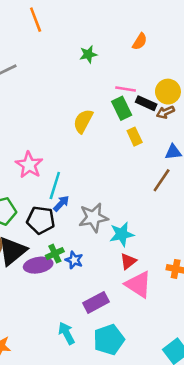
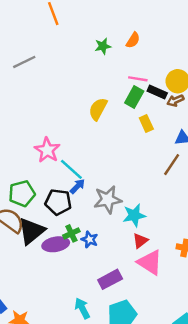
orange semicircle: (140, 41) -> (133, 40), moved
green rectangle: (122, 108) -> (134, 97), turned 55
cyan line: (55, 185) -> (71, 169), turned -65

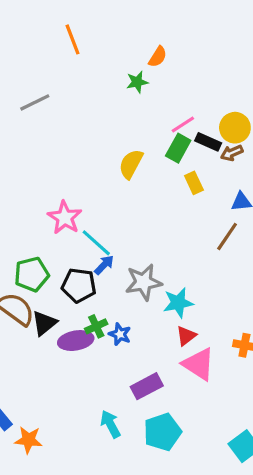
orange semicircle: (133, 40) -> (158, 57), moved
pink line: (138, 79) -> (183, 125), turned -42
black triangle: (32, 231) -> (44, 323), size x0.7

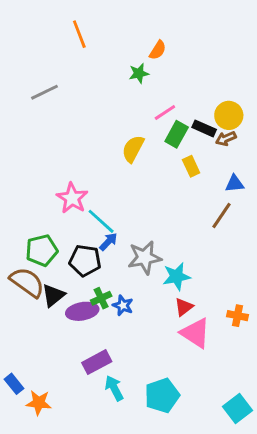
pink line: (183, 125) -> (165, 112), moved
purple rectangle: (147, 386) -> (97, 362), moved

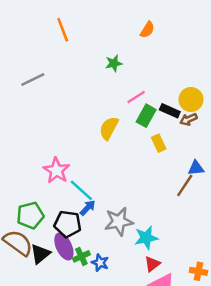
orange semicircle: (158, 50) -> (147, 30), moved
blue triangle: (235, 184) -> (196, 168), moved
purple ellipse: (82, 311) -> (64, 246), moved, turned 75

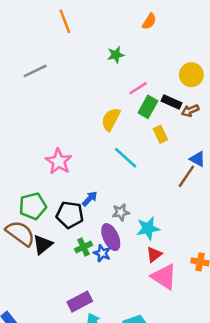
yellow circle: (191, 99) -> (191, 75), moved
blue triangle: (196, 168) -> (198, 159), turned 35
cyan line: (81, 190) -> (126, 158), moved
gray star: (119, 222) -> (121, 212), size x0.6
purple ellipse: (64, 246) -> (111, 237), moved

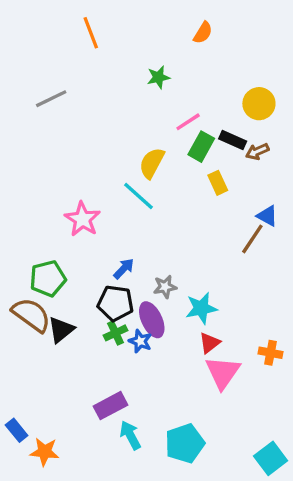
cyan line: (126, 158) -> (139, 196), moved
black pentagon: (70, 215) -> (115, 303), moved
pink triangle: (164, 277) -> (223, 373), turned 32

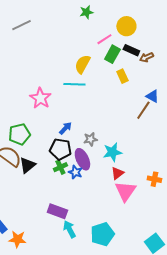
yellow circle: (259, 104) -> (126, 26), moved
cyan line: (139, 196) -> (74, 84), turned -40
purple rectangle: (111, 406) -> (57, 211), turned 48

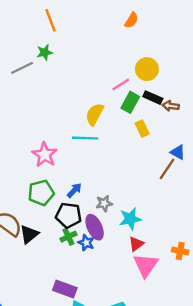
green star: (86, 12) -> (45, 52), moved
brown arrow: (146, 57) -> (171, 106), turned 32
green pentagon: (19, 134) -> (41, 193), moved

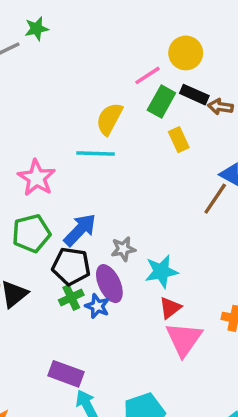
blue arrow: (74, 190) -> (80, 230), size x1.5

